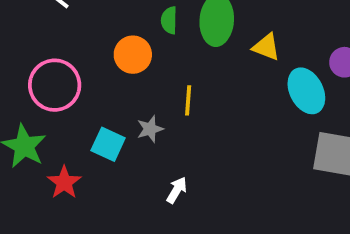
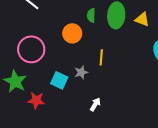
yellow triangle: (266, 47) -> (142, 19), moved
red star: (64, 182) -> (36, 100), turned -30

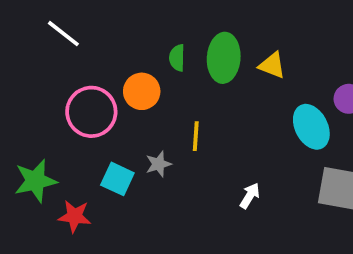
pink circle: (31, 49) -> (91, 112), moved
green star: (15, 81) -> (35, 181), turned 30
white arrow: (95, 104) -> (250, 196), moved

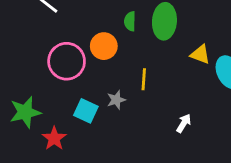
yellow triangle: (272, 65) -> (200, 54), moved
red star: (75, 216) -> (54, 138), turned 30

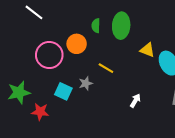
yellow line: (144, 79) -> (106, 68), turned -63
red star: (54, 138) -> (40, 112), turned -30

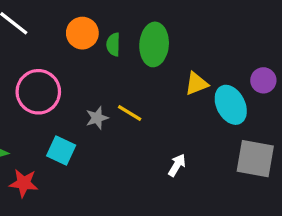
orange circle: (77, 44) -> (82, 33), moved
yellow triangle: (147, 50) -> (196, 84), turned -42
gray star: (86, 83) -> (97, 118), moved

